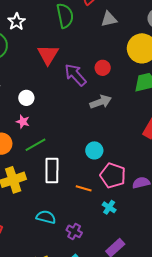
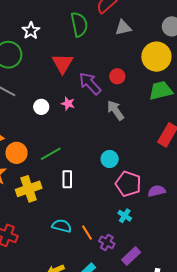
gray arrow: (101, 102) -> (115, 110), turned -105
pink star: (23, 122) -> (68, 104), moved
white rectangle: (52, 170) -> (67, 179), size x0.7
orange line: (84, 188) -> (87, 233), moved, turned 42
purple cross: (74, 231) -> (107, 242), moved

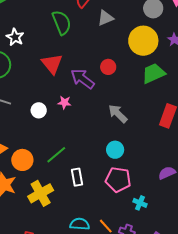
gray arrow: (115, 110) -> (118, 114), moved
pink pentagon: (128, 184) -> (118, 180), moved

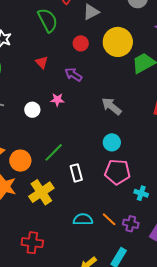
yellow circle: (143, 41) -> (118, 42), moved
red triangle: (52, 64) -> (42, 62), size x0.6
red circle: (108, 67) -> (81, 43), moved
purple arrow: (83, 79) -> (73, 75), size x0.7

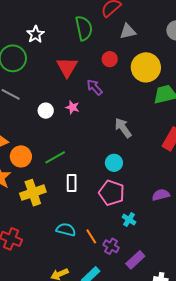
red triangle: (42, 62) -> (67, 67), size x1.6

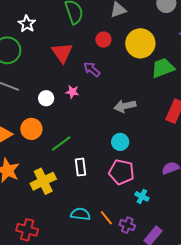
gray arrow: (123, 128) -> (125, 106), turned -60
orange circle: (21, 156) -> (31, 129), moved

